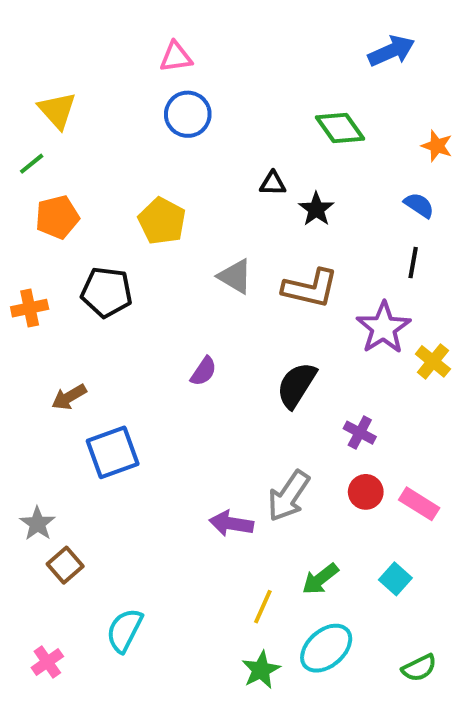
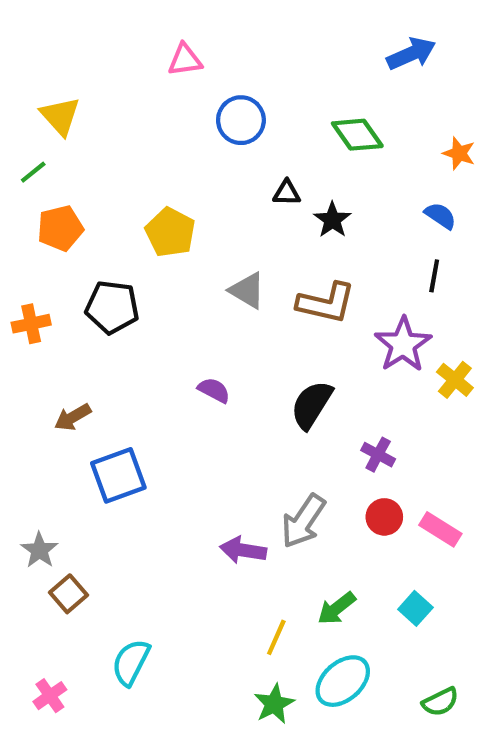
blue circle: (188, 114) -> (241, 120), moved
purple semicircle: (204, 371) -> (214, 390), turned -96

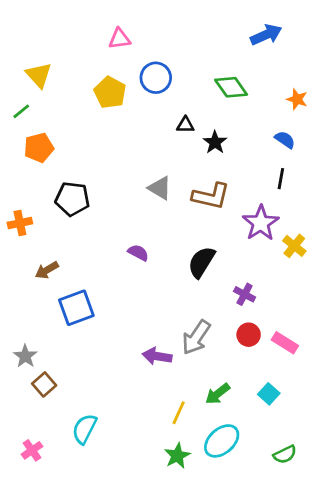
yellow pentagon: (170, 232) -> (110, 93), moved
orange cross: (31, 324) -> (20, 223), moved

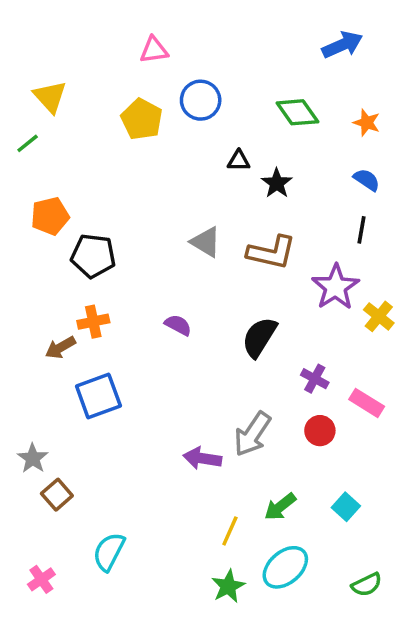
orange star: (297, 99) -> (367, 123), moved
orange pentagon: (39, 148) -> (50, 216), moved
orange cross: (20, 223) -> (93, 322), moved
pink rectangle: (285, 343) -> (367, 403), moved

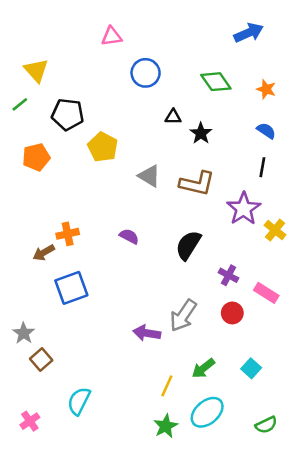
yellow pentagon: (142, 119) -> (103, 147), moved
black pentagon: (93, 256) -> (68, 114), moved

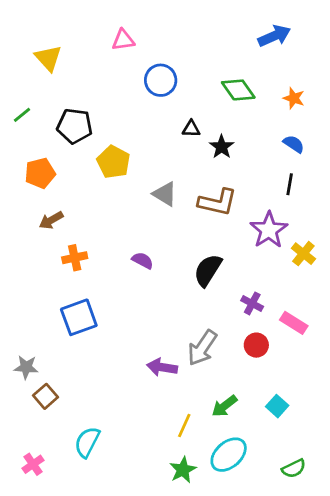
yellow triangle: (36, 70) -> (48, 58), moved
brown arrow: (44, 253) -> (51, 220), moved
gray star: (24, 333) -> (26, 367), turned -30

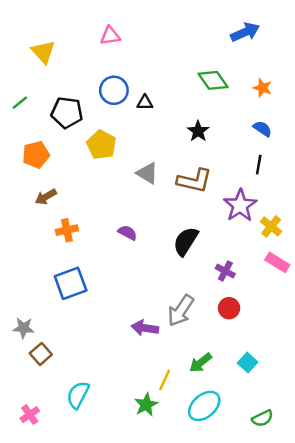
blue circle: (161, 80) -> (114, 90), moved
black triangle: (191, 129) -> (145, 103), moved
pink rectangle: (294, 323) -> (277, 262), moved
green star: (183, 470) -> (146, 405), moved

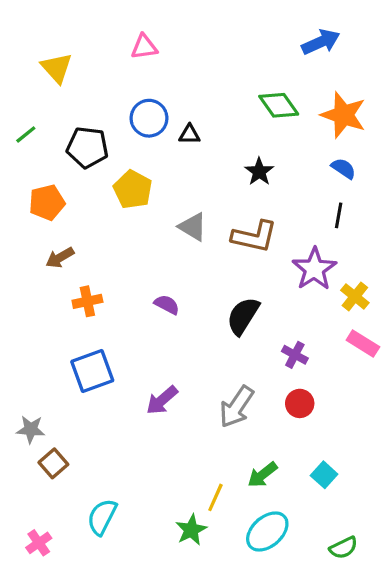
orange star: (262, 88) -> (343, 115), size x1.8
purple arrow: (145, 328) -> (162, 400), moved, turned -50

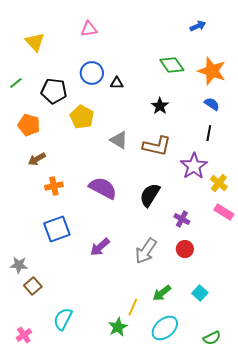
blue arrow: (321, 42) -> (198, 26), size x0.7
orange pentagon: (47, 202) -> (29, 125), turned 30
purple semicircle: (167, 305) -> (103, 188), size x1.8

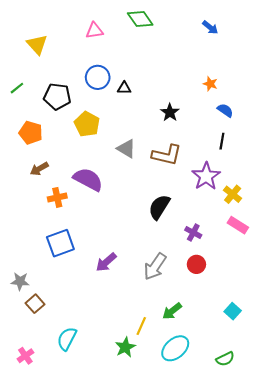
blue arrow: (198, 26) -> (210, 27), turned 63
green diamond: (172, 65) -> (140, 19), moved
orange star: (212, 71) -> (210, 84), moved, size x0.5
purple semicircle: (103, 188) -> (88, 179), moved
cyan square: (200, 293) -> (233, 311), moved

